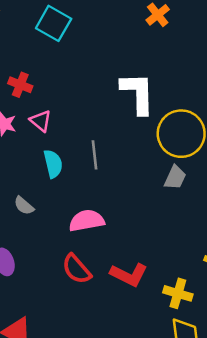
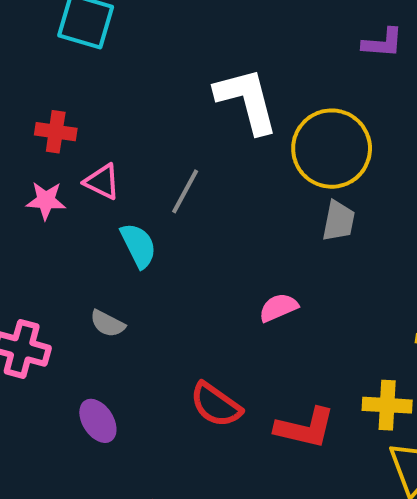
gray line: (94, 155) -> (185, 191), moved, turned 48
pink semicircle: (87, 221) -> (278, 308), moved, size x0.7
red L-shape: (129, 275) -> (305, 428), moved

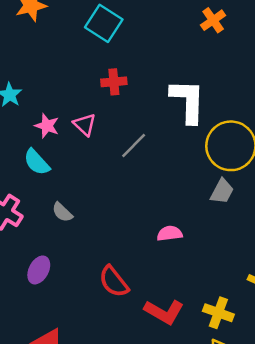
red cross: (56, 132) -> (114, 82), moved, turned -30
cyan semicircle: (138, 245) -> (37, 162), moved, turned 148
purple ellipse: (98, 421) -> (39, 270), turned 44

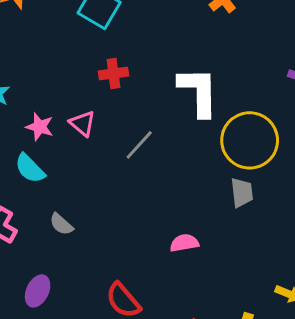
gray trapezoid: (222, 191) -> (242, 193), turned -32

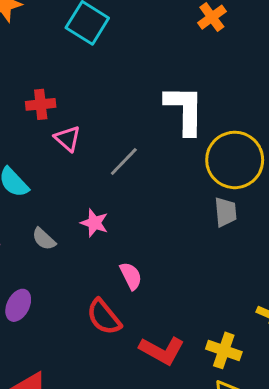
red cross: (113, 73) -> (41, 104), moved
pink star: (40, 127) -> (94, 223), moved
pink semicircle: (184, 243) -> (131, 276), moved, turned 72

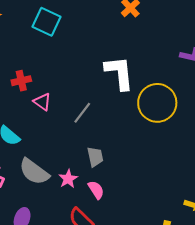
gray trapezoid: (226, 212) -> (95, 157), moved
pink star: (94, 223) -> (68, 179), moved, turned 30
gray semicircle: (44, 239) -> (34, 172), size x1.8

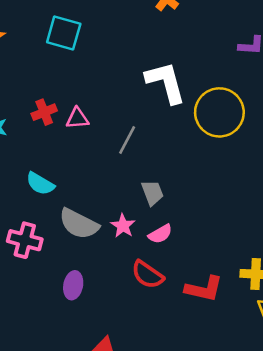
pink triangle: (42, 102) -> (77, 118), moved, turned -30
pink semicircle: (96, 190) -> (160, 234), turned 102

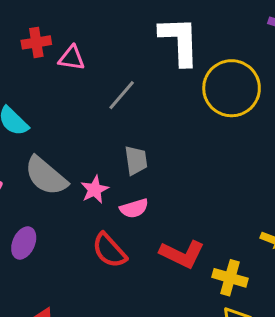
red L-shape: (204, 289) -> (182, 254), moved

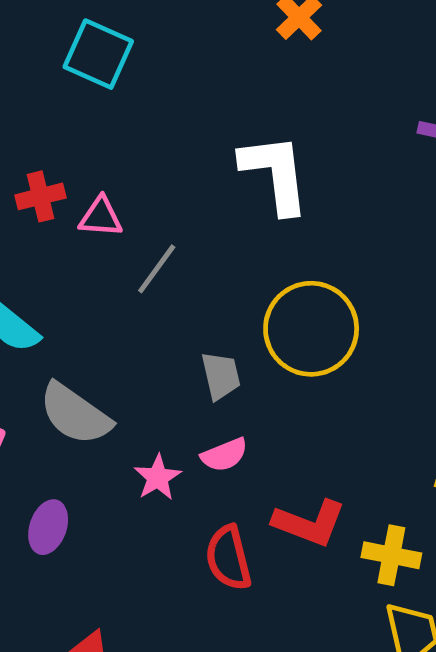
yellow circle: (232, 88) -> (311, 329), moved
gray line: (122, 95) -> (157, 269), moved
pink star: (95, 190) -> (158, 477), moved
red semicircle: (109, 250) -> (228, 558), moved, turned 33

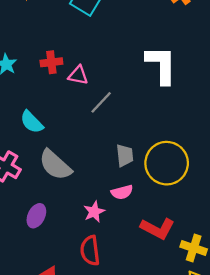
yellow circle: (311, 329) -> (167, 163), moved
pink star: (158, 477) -> (94, 212), moved
red semicircle: (228, 558) -> (90, 251), moved

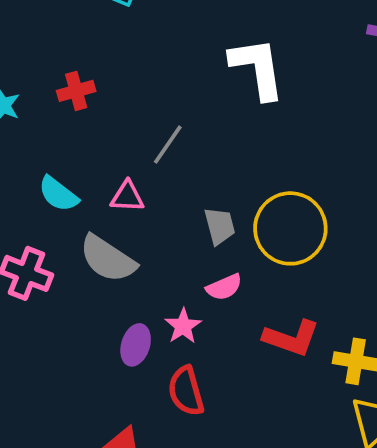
pink triangle: (78, 75) -> (127, 197), moved
purple ellipse: (36, 216) -> (136, 345), moved

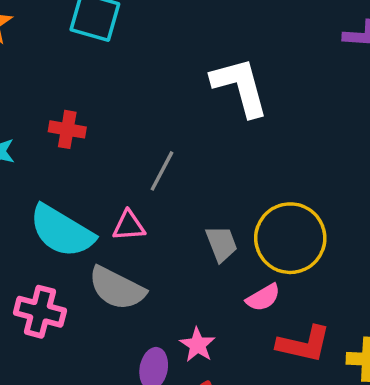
red cross: (76, 91) -> (67, 129), turned 32
cyan semicircle: (58, 194) -> (62, 231), size x1.6
pink semicircle: (224, 287) -> (263, 298), moved

